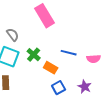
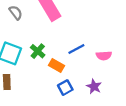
gray semicircle: (13, 35) -> (16, 13), moved
blue line: (69, 53) -> (76, 49), turned -42

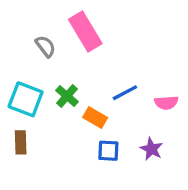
gray semicircle: (16, 13) -> (45, 46), moved
blue square: (65, 88) -> (108, 151), turned 32

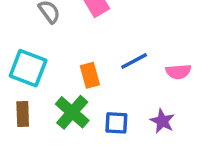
green cross: (67, 96) -> (72, 112), moved, size x1.4
orange rectangle: (95, 118) -> (90, 75), moved, turned 45

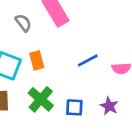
orange rectangle: (90, 75) -> (37, 60), moved

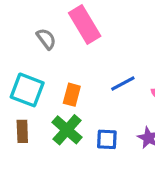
orange rectangle: (37, 60) -> (72, 95), moved, turned 30

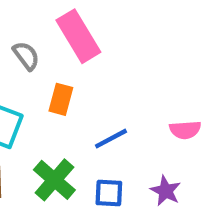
blue line: (123, 84) -> (111, 139), moved
orange rectangle: (72, 95) -> (61, 99), moved

